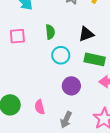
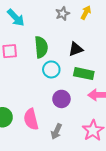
green semicircle: (50, 32) -> (41, 47), size x1.5
pink semicircle: (40, 107) -> (31, 119), size x1.5

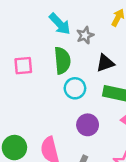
gray star: (62, 14) -> (85, 35), moved
cyan arrow: (16, 18) -> (60, 24), moved

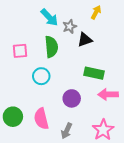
black triangle: (105, 63) -> (85, 40), moved
cyan circle: (75, 88) -> (41, 76), moved

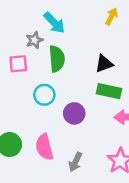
gray star: (70, 26) -> (34, 40), moved
black triangle: (85, 40) -> (104, 64), moved
purple circle: (72, 98) -> (74, 113), moved

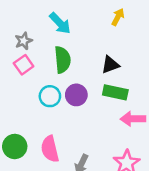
gray star: (34, 40) -> (24, 41), moved
pink square: (18, 64) -> (24, 65), turned -30
purple circle: (74, 113) -> (76, 95), moved

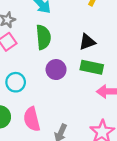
cyan circle: (50, 96) -> (16, 82), moved

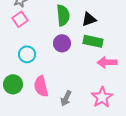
green semicircle: (43, 37) -> (63, 15), moved

